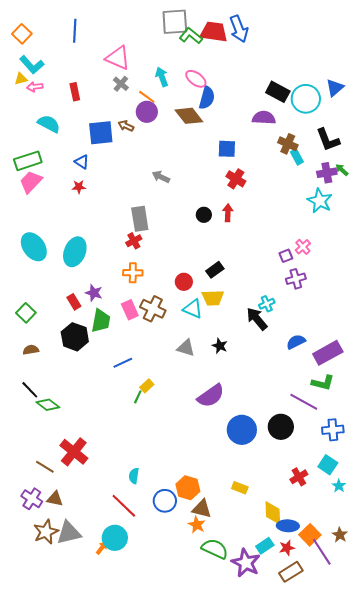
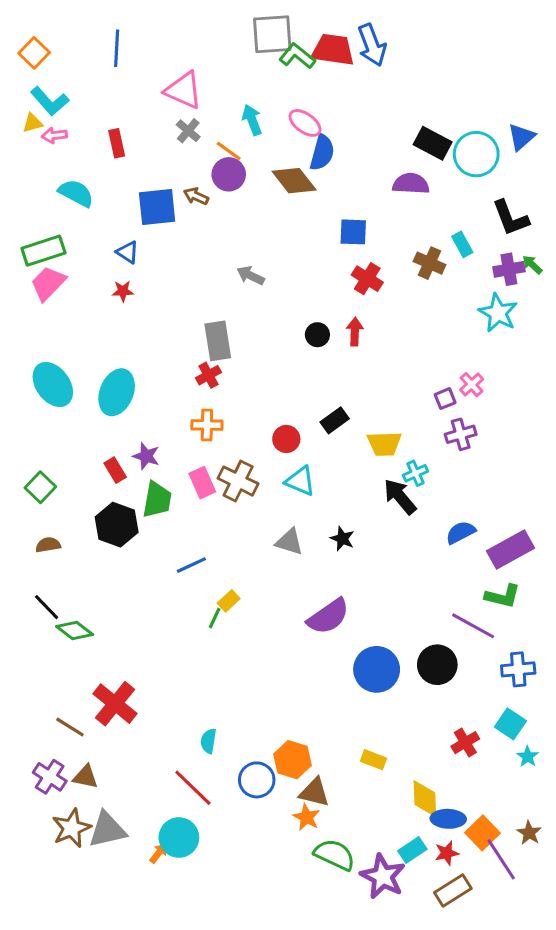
brown cross: (288, 144) -> (430, 263), moved
yellow trapezoid: (213, 298) -> (384, 444), moved

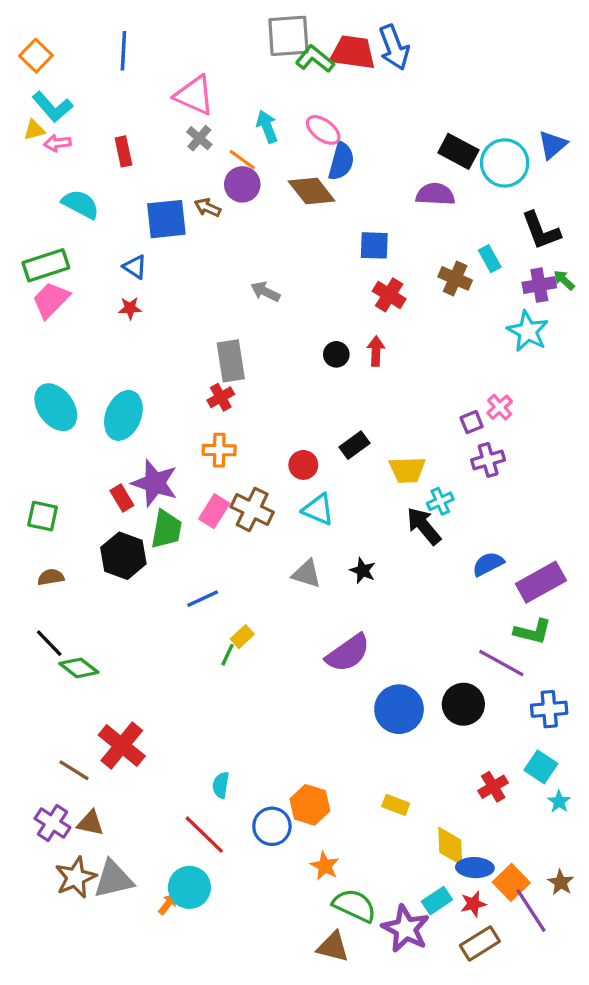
purple star: (146, 456) -> (155, 483), size x1.6
pink rectangle: (202, 483) -> (214, 511), turned 56
green square: (40, 487) -> (43, 516), turned -32
brown triangle: (314, 792) -> (333, 947), moved

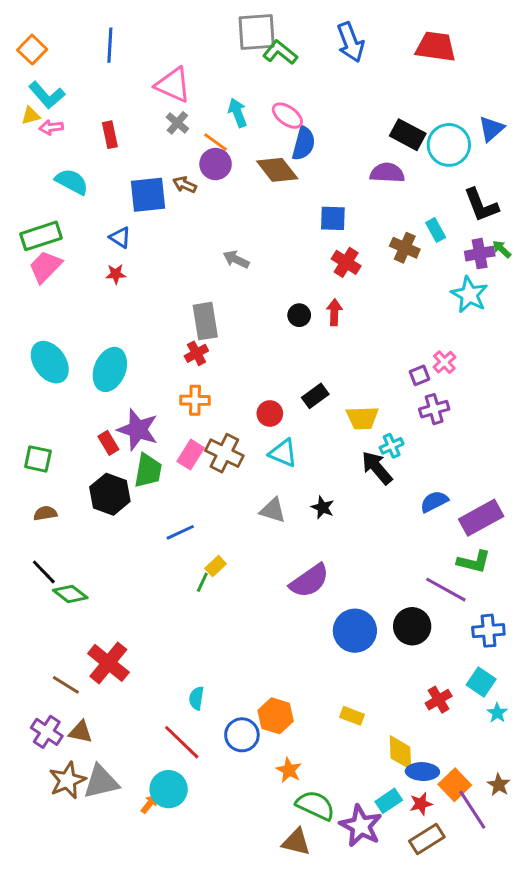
red trapezoid: (353, 52) -> (436, 47), moved

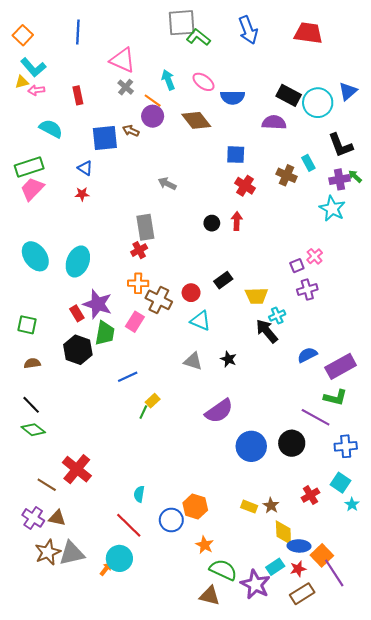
blue semicircle: (304, 143) -> (233, 97), moved, turned 75
brown cross: (224, 453) -> (159, 300), moved
green diamond: (70, 594) -> (33, 430), moved
brown star: (499, 785) -> (271, 505), moved

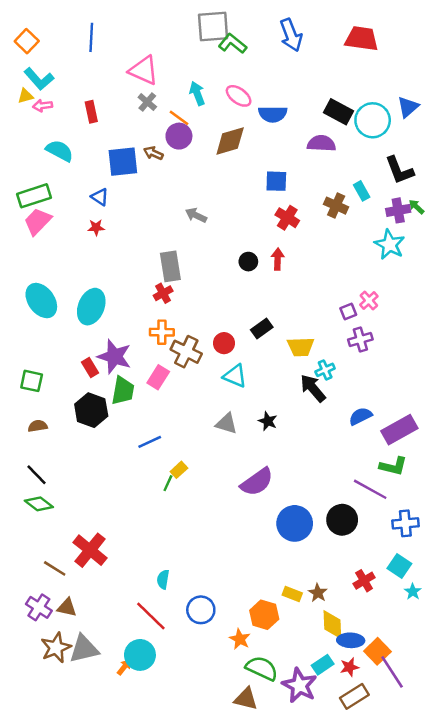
brown diamond: (196, 120) -> (230, 141), turned -68
orange hexagon: (195, 507) -> (264, 615), moved

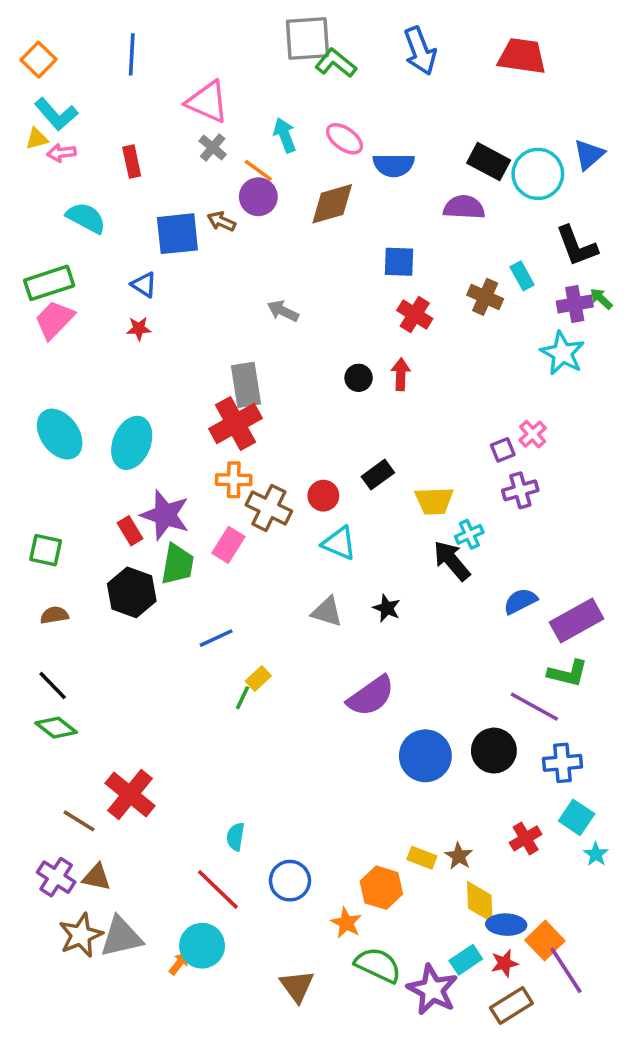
red cross: (163, 293) -> (235, 424), size x1.8
blue cross: (405, 523) -> (562, 763), moved
brown triangle: (246, 699) -> (297, 986), moved, turned 40

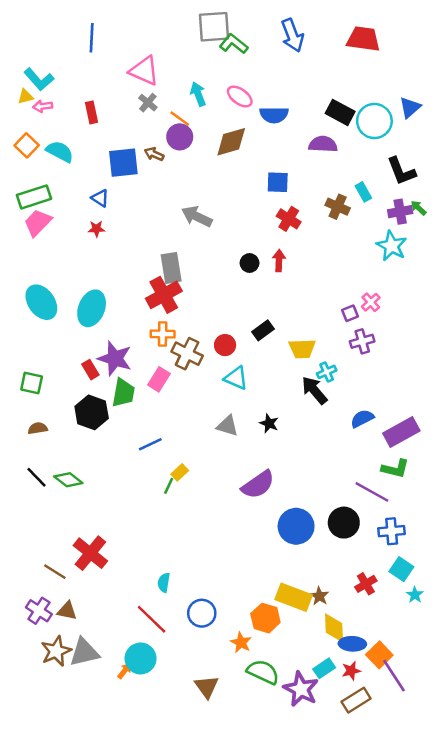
orange square: (39, 60) -> (27, 145), moved
gray arrow: (283, 311) -> (197, 216), size x1.4
green diamond: (56, 728) -> (68, 480), moved
yellow rectangle: (422, 858) -> (294, 597), size x1.8

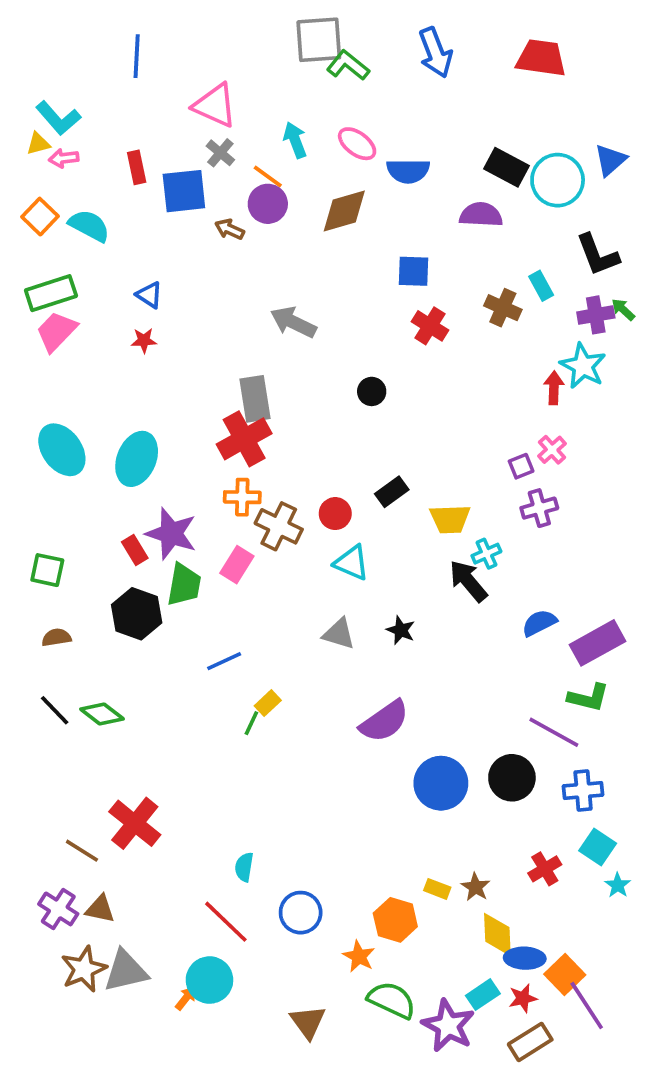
blue square: (123, 163) -> (184, 191), moved
red arrow: (279, 261) -> (554, 388), moved
yellow rectangle: (294, 597) -> (437, 889), size x0.5

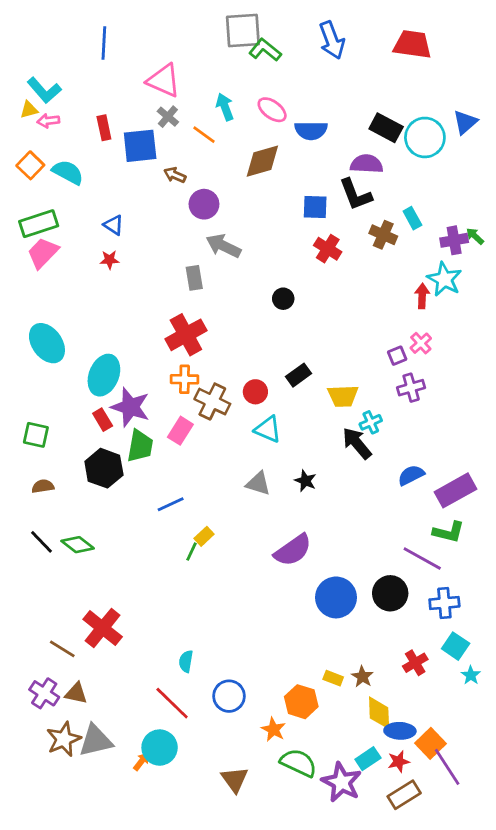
purple circle: (268, 204) -> (204, 204), moved
black L-shape: (598, 255) -> (355, 194), moved
gray rectangle: (255, 399) -> (194, 278), moved, size x0.7
cyan ellipse: (137, 459) -> (104, 375), moved

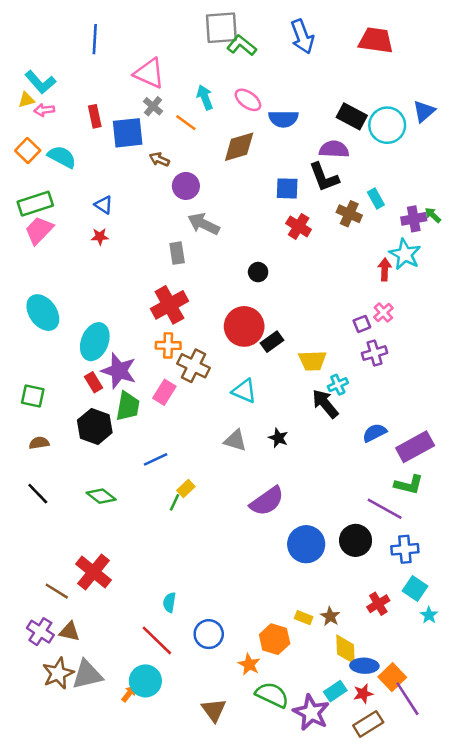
red circle: (255, 392) -> (244, 326), moved, size x1.8
green diamond: (78, 545) -> (101, 496), moved

